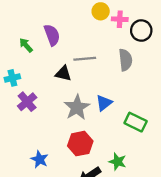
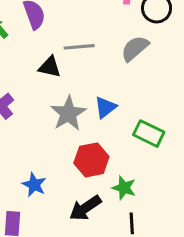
gray semicircle: (125, 60) -> (135, 48), turned -125
red hexagon: (80, 144) -> (91, 160), moved
blue star: (40, 159) -> (34, 185), moved

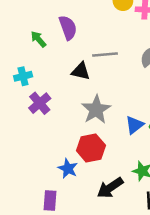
blue triangle: (105, 107) -> (134, 125), moved
red hexagon: (91, 160) -> (91, 148), moved

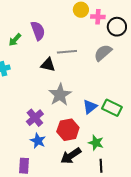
green arrow: (38, 39) -> (15, 40), turned -96
purple cross: (40, 103) -> (35, 118), moved
red hexagon: (91, 148) -> (68, 130), moved

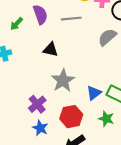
gray line: (67, 52) -> (71, 19), moved
green star: (96, 143) -> (106, 119), moved

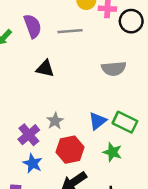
gray semicircle: (107, 37) -> (114, 69), moved, turned -144
gray star: (63, 80) -> (55, 121), moved, size x0.6

